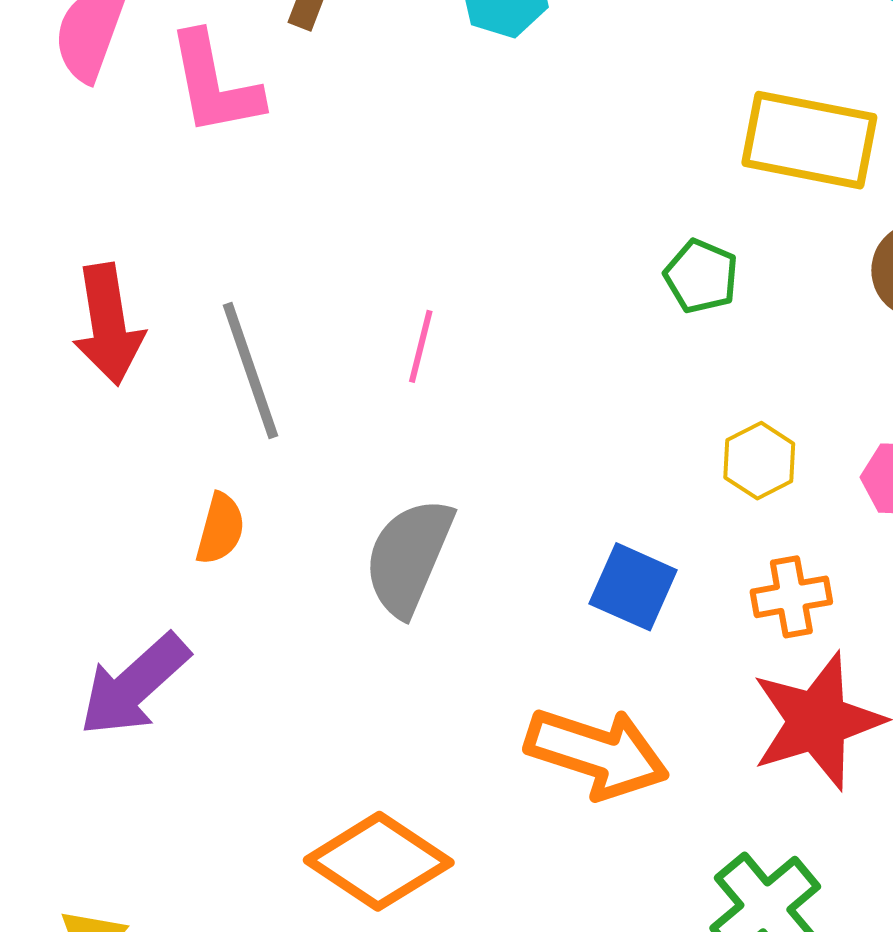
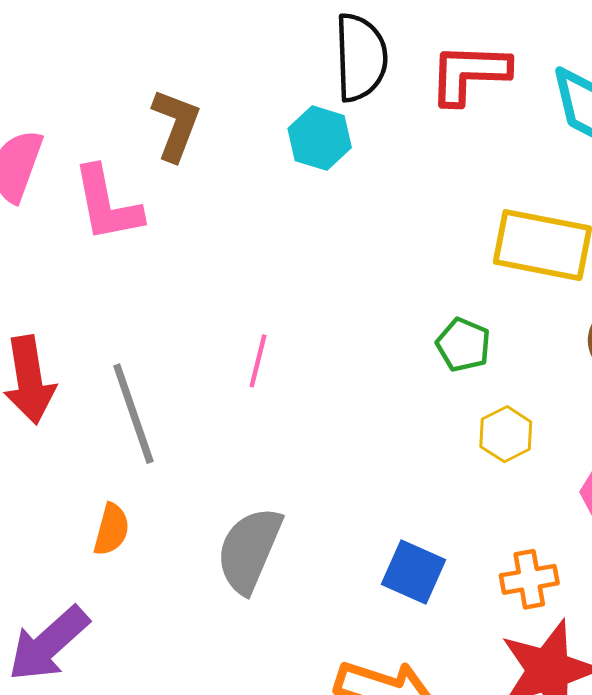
pink line: (421, 346) -> (258, 361), moved
yellow hexagon: (759, 461) -> (506, 434), moved

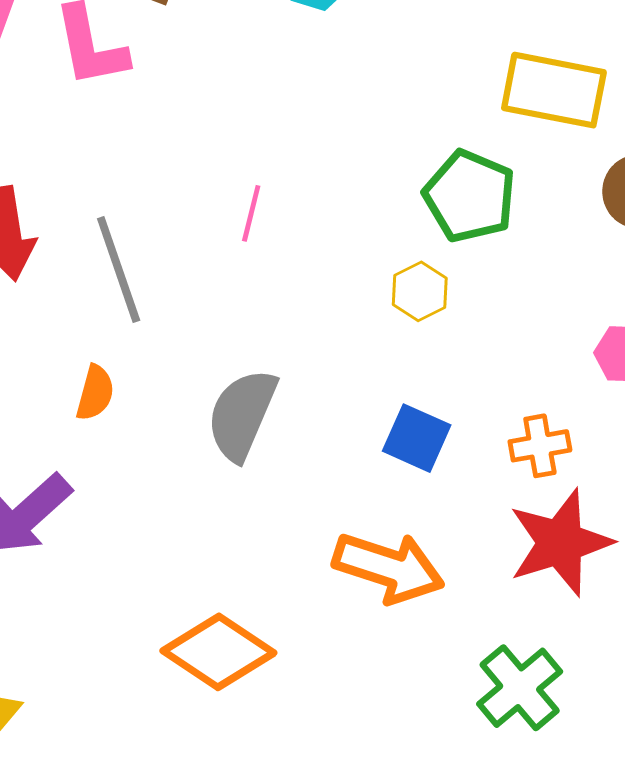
green pentagon: (463, 345) -> (470, 196), size x1.6
yellow hexagon: (506, 434) -> (420, 291), moved

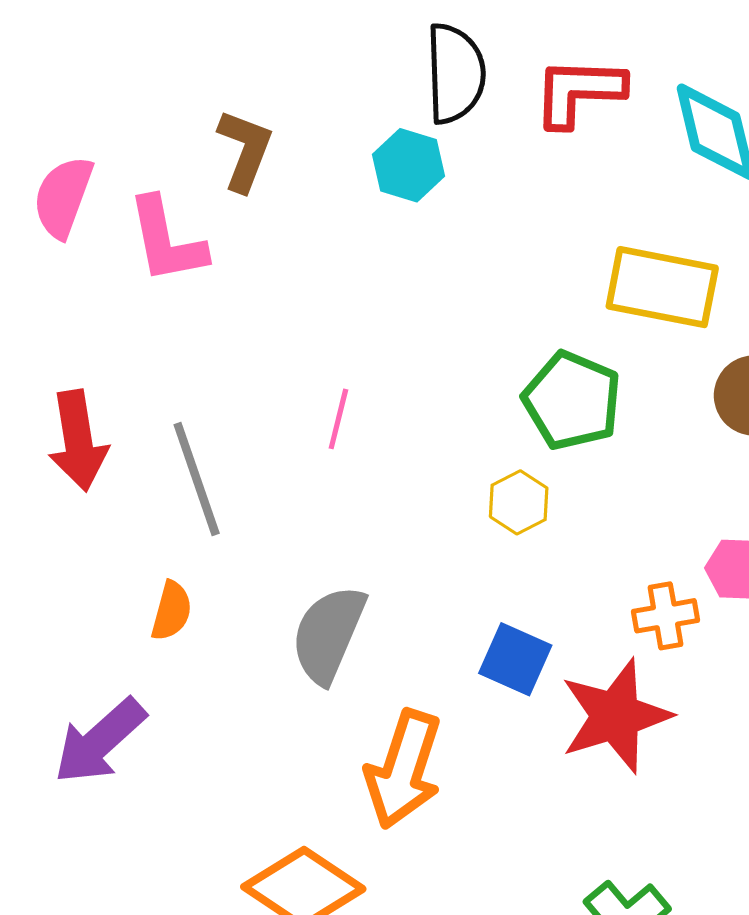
orange cross: (540, 446) -> (666, 616), moved
red star: (560, 543) -> (615, 716), moved
orange arrow: (389, 568) -> (403, 769), moved, turned 90

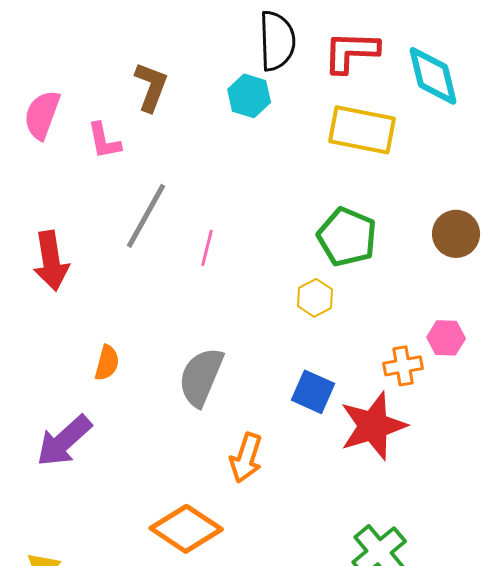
pink L-shape: (166, 240) -> (104, 141), size x0.7
yellow rectangle: (662, 287) -> (362, 130), moved
gray line: (197, 479) -> (146, 216), moved, turned 48
orange arrow: (403, 769) -> (246, 458), size x0.7

